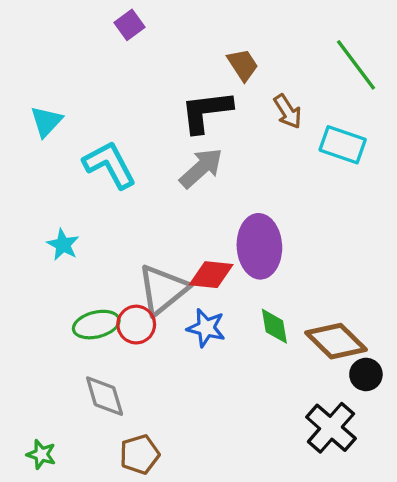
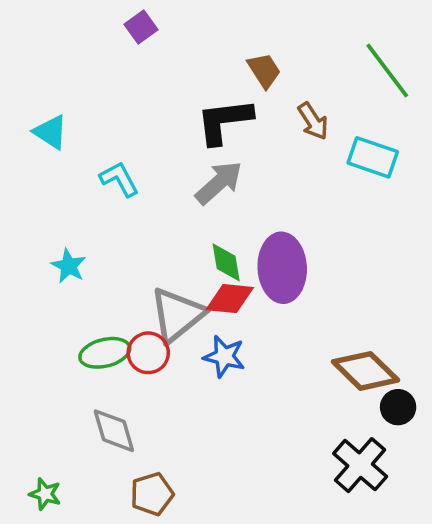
cyan triangle: (46, 121) -> (51, 132), turned -40
cyan L-shape: (110, 165) -> (119, 179), size x0.7
green diamond: (274, 326) -> (226, 262), moved

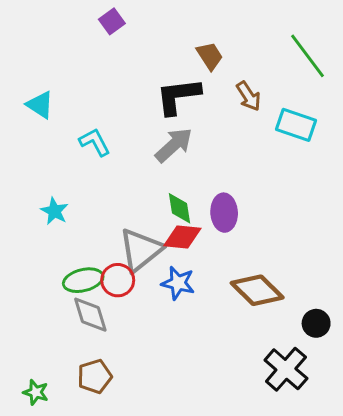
purple ellipse: (282, 268) -> (224, 213), size x0.7
brown diamond: (365, 371) -> (257, 290), moved
gray diamond: (114, 431) -> (90, 315), moved
brown pentagon: (152, 494) -> (95, 376), moved

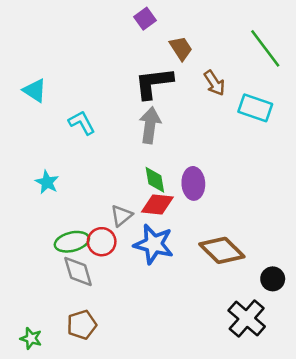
purple square: (112, 21) -> (145, 19), moved
gray arrow: (174, 145) -> (150, 125), turned -40
gray triangle: (141, 250) -> (121, 216), size x0.6
blue star: (178, 283) -> (154, 244), size x1.4

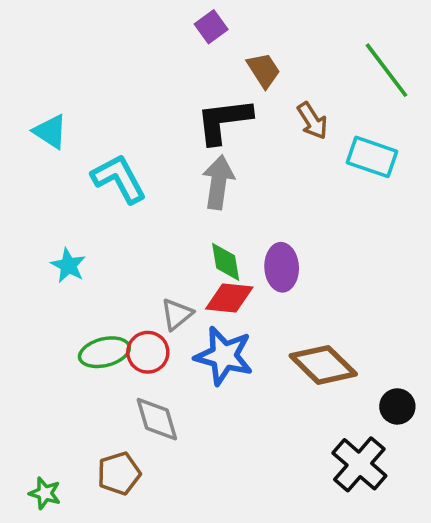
cyan L-shape: (82, 123) -> (119, 179), size x1.4
gray diamond: (78, 271) -> (157, 419), moved

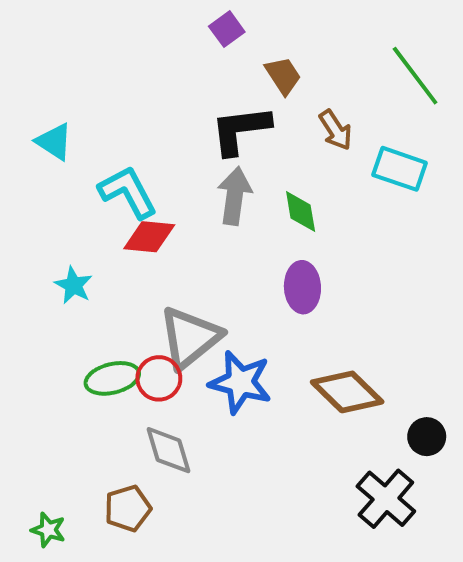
green diamond: (226, 262) -> (301, 211), moved
red diamond: (229, 298) -> (149, 237), moved
gray triangle: (177, 314) -> (190, 338), size x1.8

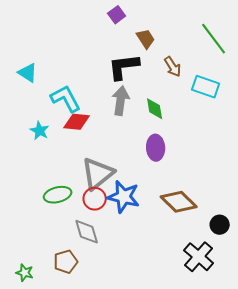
cyan star: (73, 285) -> (40, 131), moved
red circle: (159, 378) -> (95, 199), moved

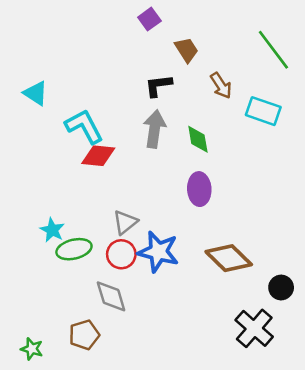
black L-shape: (124, 67) -> (158, 86), size x0.7
cyan star: (40, 131) -> (52, 230), moved
gray triangle: (98, 174) -> (125, 222), size x0.6

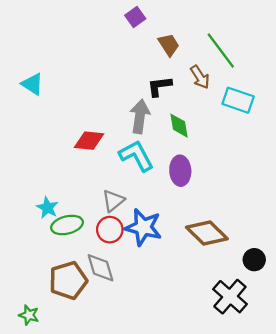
green line: (273, 50) -> (221, 50), moved
black L-shape: (158, 86) -> (159, 86), moved
cyan L-shape: (84, 126) -> (136, 156), moved
brown pentagon: (84, 335) -> (68, 280), moved, size x1.4

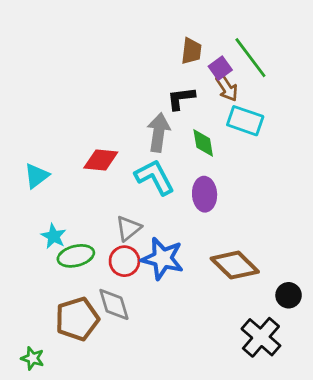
purple square: (135, 17) -> (220, 68), moved
brown trapezoid: (169, 45) -> (191, 51), turned 40
cyan triangle: (32, 84) -> (36, 176), moved, turned 50
cyan rectangle: (238, 100) -> (245, 121), moved

